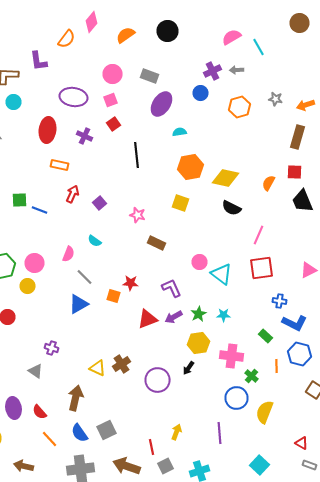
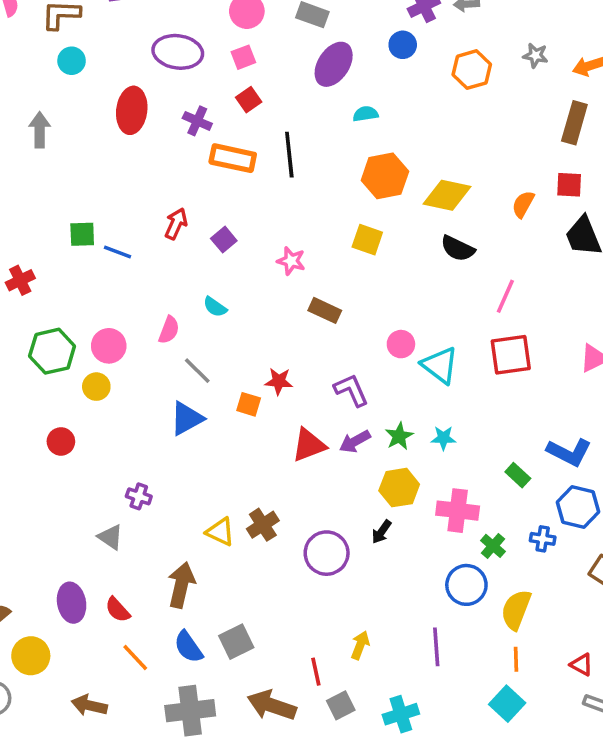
orange rectangle: (60, 165) -> (233, 158), moved, size x1.4
blue cross: (280, 301) -> (543, 539), moved
orange line: (276, 366) -> (516, 659), moved

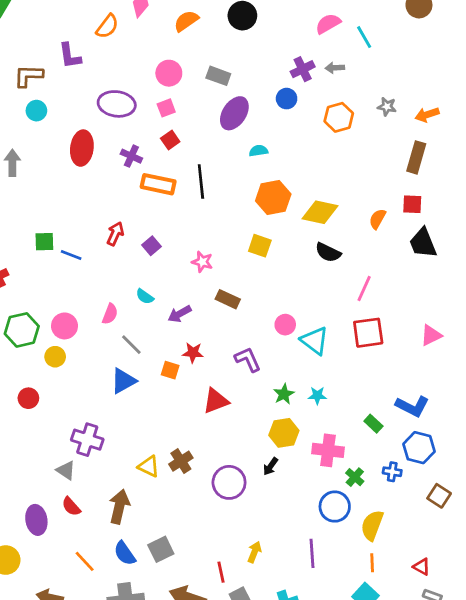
purple arrow: (355, 441) -> (180, 314), moved
purple cross: (139, 496) -> (87, 440), size x1.6
red semicircle: (118, 610) -> (71, 507), moved

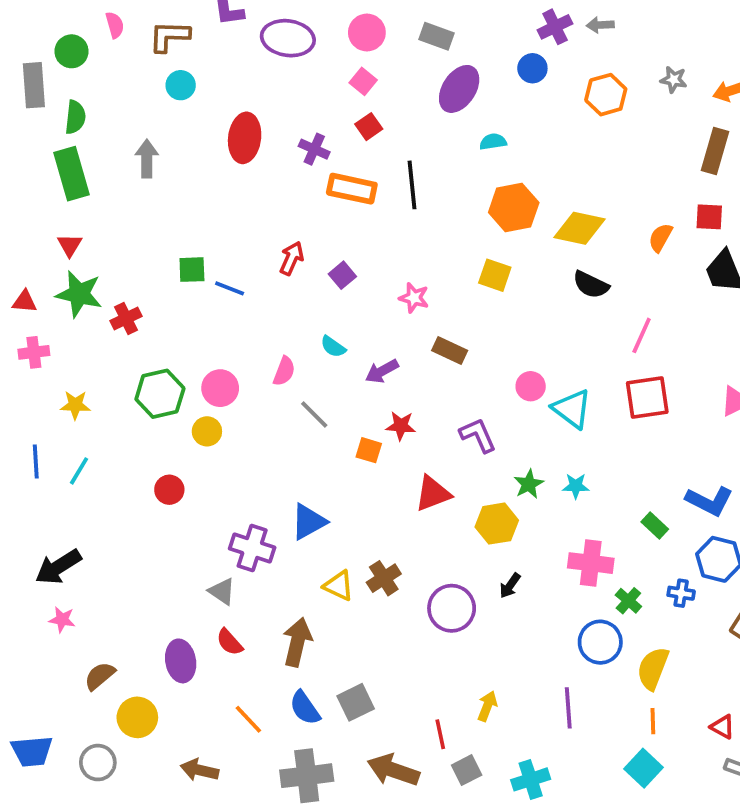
purple ellipse: (117, 104) -> (288, 38), moved
pink square: (166, 108) -> (363, 81), turned -30
blue triangle: (123, 381) -> (309, 522), moved
yellow hexagon: (284, 433) -> (497, 524), moved

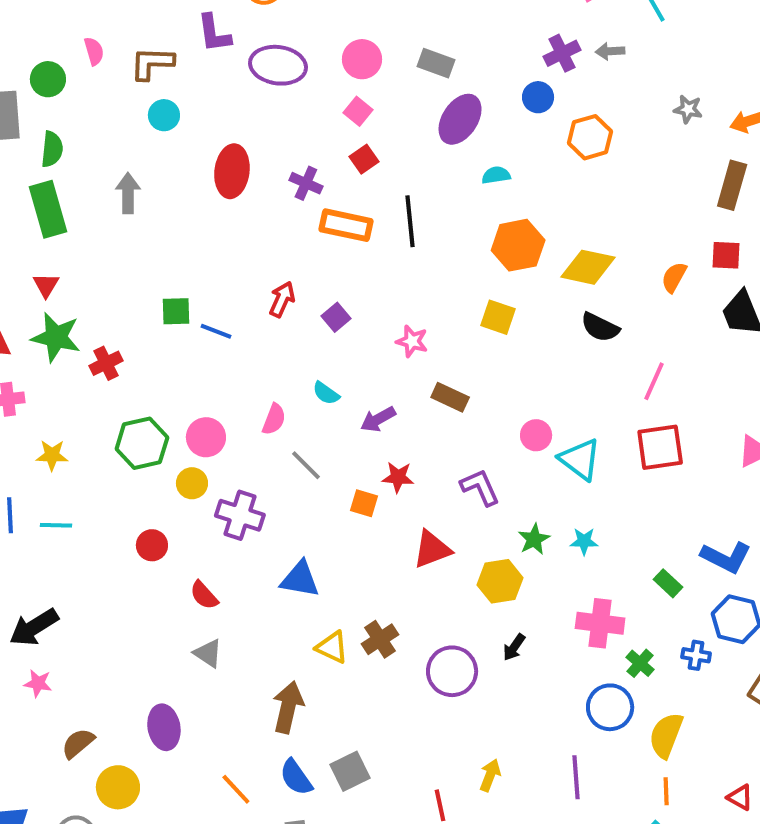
orange hexagon: (606, 95) -> (590, 137), moved
cyan line: (79, 471) -> (56, 525), turned 60
blue triangle: (309, 522) -> (300, 579), turned 39
purple cross: (252, 548) -> (240, 515), moved
red semicircle: (230, 642) -> (204, 595), moved

